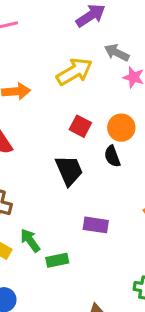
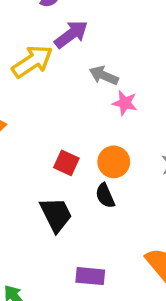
yellow arrow: (74, 72) -> (32, 61), moved

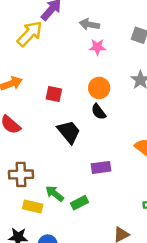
gray arrow: (104, 76) -> (89, 24), moved
red square: (66, 163) -> (54, 94), moved

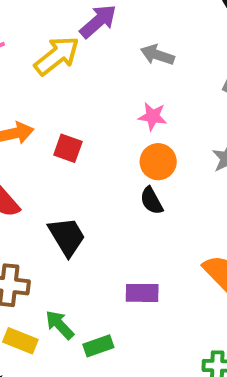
pink star: (97, 47) -> (153, 116), moved
red square: (54, 94) -> (68, 148), moved
black trapezoid: (69, 132) -> (67, 237), moved

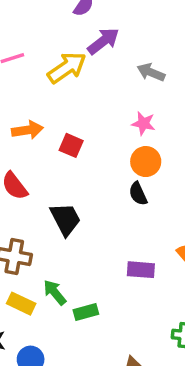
purple rectangle: (142, 293) -> (141, 270), moved

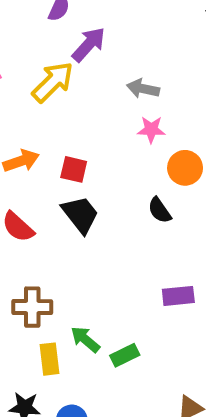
gray arrow: (151, 72) -> (143, 89), moved
orange circle: (146, 162) -> (185, 168), moved
black trapezoid: (65, 219) -> (80, 215), moved
yellow rectangle: (21, 304) -> (49, 359), turned 68

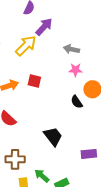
red square: (74, 169) -> (34, 81), moved
black semicircle: (160, 210) -> (77, 102), moved
black trapezoid: (80, 215) -> (53, 136), moved

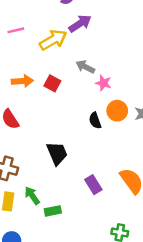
gray arrow: (71, 49) -> (85, 67), moved
purple rectangle: (89, 154) -> (93, 185), turned 49

